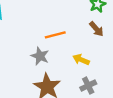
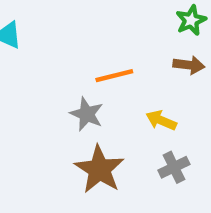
brown arrow: (96, 29) -> (189, 65), turned -42

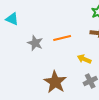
gray star: (87, 114) -> (35, 43), moved

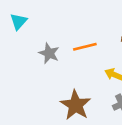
cyan triangle: (12, 19) -> (19, 22), turned 48

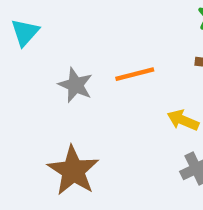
brown star: (76, 105) -> (73, 171), moved

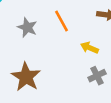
orange line: (135, 74) -> (62, 21), turned 75

